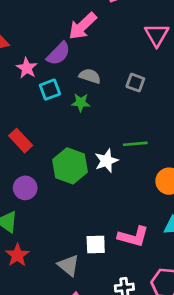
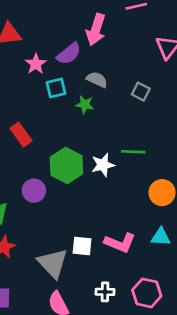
pink arrow: (83, 26) -> (96, 30), turned -36
purple circle: (25, 188) -> (34, 191), moved
gray triangle: (68, 265) -> (53, 263), size x1.4

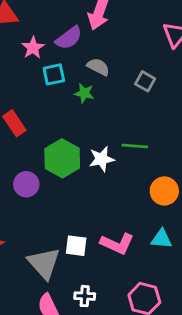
white cross: (105, 292) -> (85, 296), moved

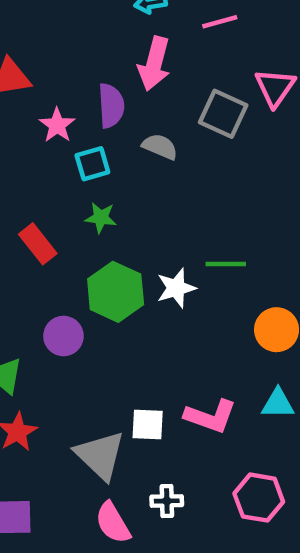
purple semicircle: (69, 38) -> (111, 106), turned -52
gray square: (145, 81) -> (223, 114), moved, size x1.5
green star: (84, 93) -> (101, 218), moved

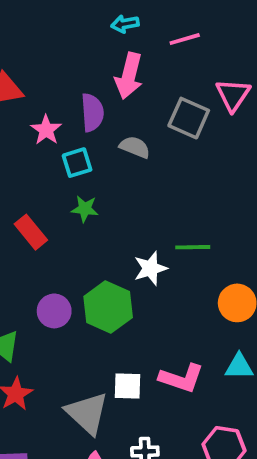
green hexagon: (116, 292) -> (108, 307), moved

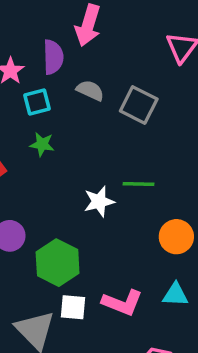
gray square: (189, 118) -> (139, 105), moved
green hexagon: (108, 307) -> (58, 263), moved

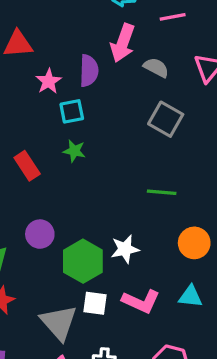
gray semicircle: (90, 90) -> (156, 68), moved
white star: (99, 201) -> (125, 249), moved

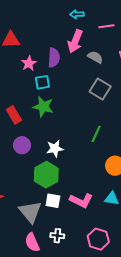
green star: (74, 151) -> (43, 107), size x1.5
green line: (162, 192) -> (96, 134), turned -72
purple circle: (40, 234) -> (22, 145), moved
white star: (125, 249) -> (55, 149), moved

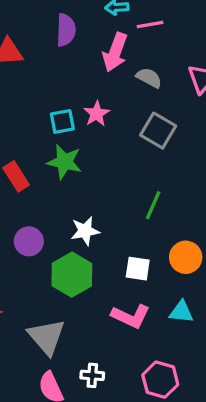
pink line: (106, 26) -> (150, 24), moved
purple semicircle: (54, 58) -> (66, 30), moved
pink star: (29, 63) -> (97, 114), moved
purple circle: (22, 145) -> (29, 241), moved
white square: (53, 201) -> (138, 269), moved

